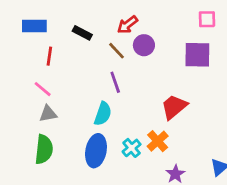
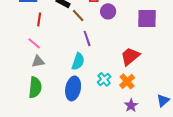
brown line: (117, 51) -> (78, 15), moved
orange cross: (158, 141) -> (127, 81), moved
cyan cross: (132, 148) -> (104, 79), moved

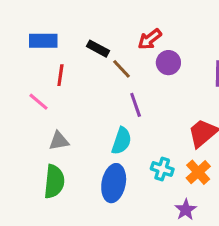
pink line: (34, 43) -> (39, 102), moved
cyan cross: (104, 79) -> (162, 169), turned -32
purple star: (131, 105) -> (186, 210), moved

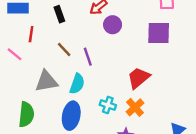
black rectangle: (98, 49) -> (59, 14), turned 42
brown line: (121, 69) -> (64, 49), moved
gray triangle: (59, 141) -> (46, 81), moved, size x1.5

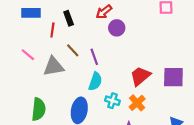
purple square: (159, 33) -> (173, 77), moved
red line: (31, 34) -> (52, 30), moved
gray triangle: (46, 81) -> (54, 66), moved
cyan semicircle: (77, 84) -> (95, 81), moved

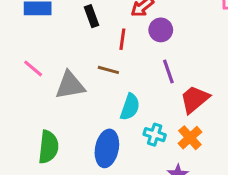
red line: (52, 30) -> (122, 39), moved
brown line: (73, 50) -> (108, 70), moved, turned -32
purple line: (94, 57) -> (168, 71), moved

